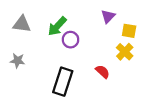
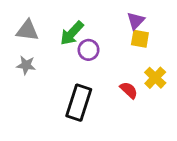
yellow square: (129, 31) -> (140, 39), moved
yellow cross: (125, 52) -> (155, 78), moved
gray star: (17, 61) -> (26, 65), moved

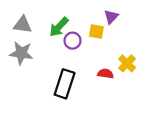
yellow square: (140, 39) -> (96, 32), moved
gray star: (26, 65) -> (21, 53), size x1.5
red semicircle: (129, 90) -> (105, 74), turned -35

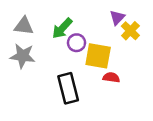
yellow square: (96, 32) -> (98, 56), moved, size x1.6
yellow cross: (127, 63) -> (130, 31), moved
black rectangle: (65, 84) -> (68, 88), turned -32

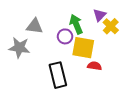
gray triangle: (24, 26) -> (35, 26), moved
green arrow: (62, 28) -> (76, 24), moved, turned 114

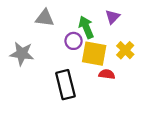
gray triangle: (35, 26) -> (45, 18), moved
yellow cross: (111, 26) -> (125, 50), moved

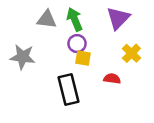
purple triangle: (113, 17) -> (118, 18), size x1.5
green arrow: (86, 27) -> (75, 19), moved
yellow square: (94, 54) -> (83, 58), moved, size x0.6

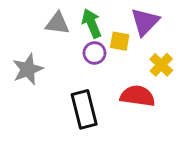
gray star: (23, 57) -> (28, 69), turned -30
yellow square: (83, 58) -> (120, 41), moved
red semicircle: (112, 79) -> (138, 96), size x1.6

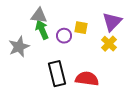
purple triangle: (145, 22) -> (112, 22), moved
green arrow: (92, 23) -> (42, 30), moved
red semicircle: (138, 96) -> (87, 79), moved

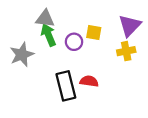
yellow cross: (109, 44) -> (126, 51), turned 35
red semicircle: (87, 79) -> (89, 81), moved, size x0.7

